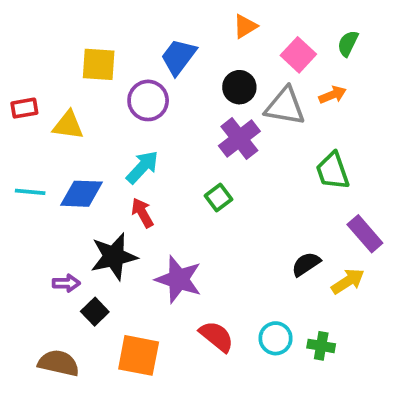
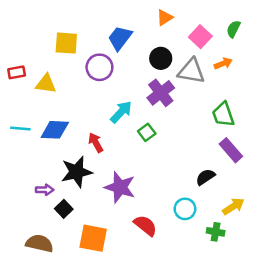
cyan arrow: (142, 167) -> (121, 112), moved
purple rectangle: (365, 234) -> (231, 150), moved
yellow arrow: (348, 281) -> (233, 206), moved
cyan circle: (276, 338) -> (185, 209), moved

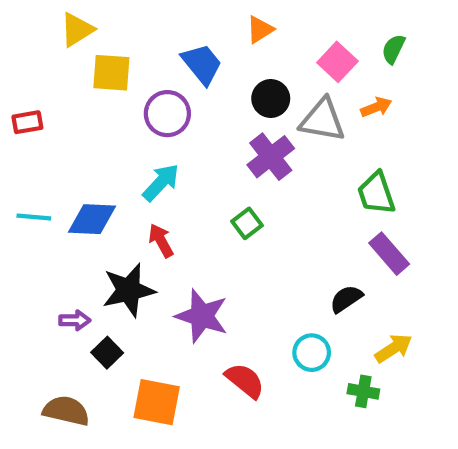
orange triangle: (165, 18) -> (260, 30), moved
blue trapezoid: (120, 38) -> (202, 64), turned 104
yellow triangle: (46, 84) -> (77, 30), moved, turned -40
cyan arrow: (121, 112) -> (161, 182), moved

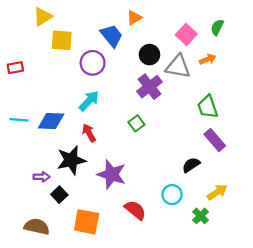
orange triangle: (260, 30) -> (134, 18), moved
green cross: (363, 391) -> (201, 216), turned 35

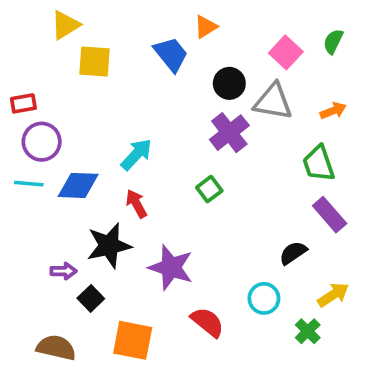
orange arrow: (208, 59) -> (333, 111), moved
purple circle: (93, 63) -> (42, 142), moved

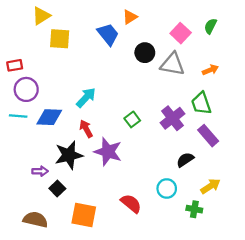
purple cross: (229, 133) -> (172, 118), moved
purple star: (171, 267) -> (108, 152), moved
green cross: (308, 331) -> (194, 209), turned -35

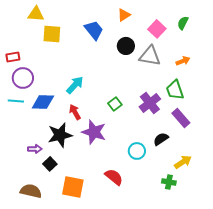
yellow triangle: (41, 16) -> (36, 14), turned 36
orange triangle: (130, 17) -> (124, 15), moved
cyan circle: (167, 189) -> (137, 151), moved

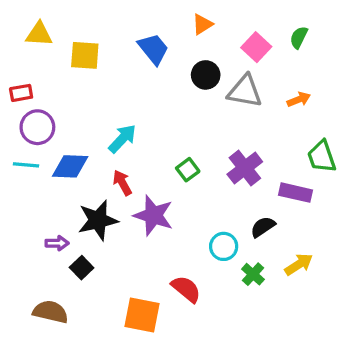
yellow triangle: (36, 14) -> (39, 34), moved
green trapezoid: (175, 90) -> (322, 157), moved
purple rectangle: (181, 118) -> (295, 193), turned -36
green cross: (169, 182) -> (253, 274), moved, turned 32
orange square: (73, 187) -> (142, 315), moved

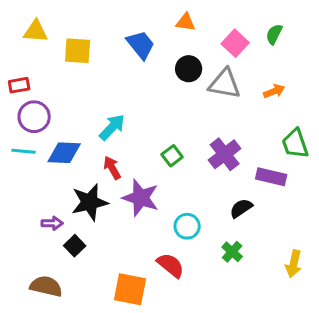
orange triangle: (202, 24) -> (186, 22), turned 40
cyan circle: (224, 246) -> (187, 226), moved
yellow arrow: (299, 264) -> (294, 264), moved, turned 136

